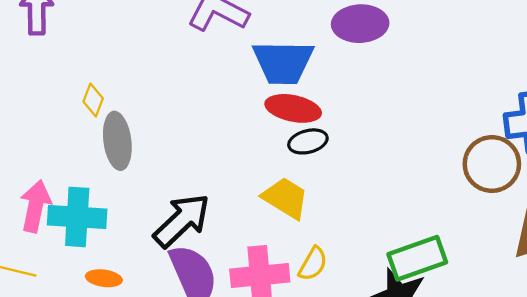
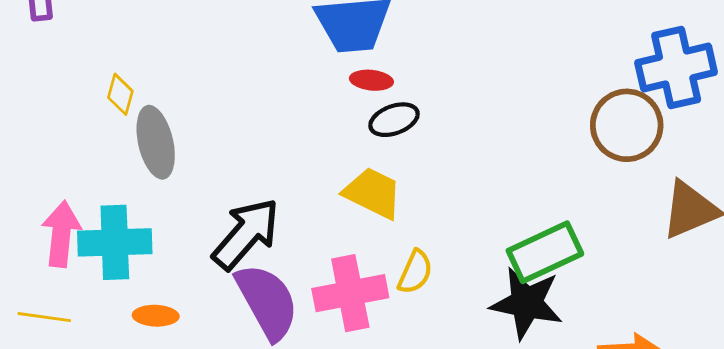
red ellipse: (293, 108) -> (371, 80), size x0.6

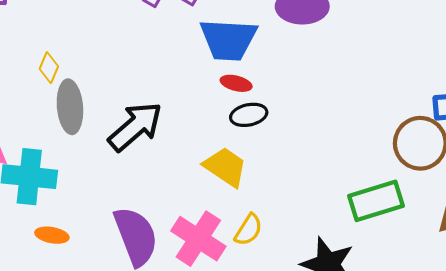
black arrow: (246, 234) -> (135, 127), moved
green rectangle: (545, 252) -> (376, 201), moved
pink cross: (350, 293) -> (198, 239), turned 36

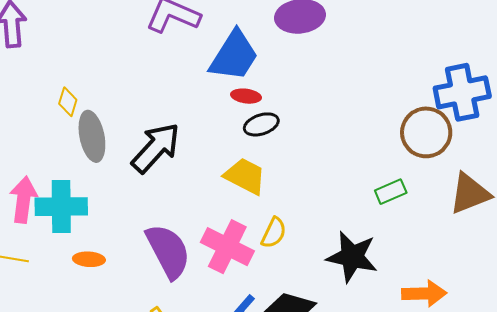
blue trapezoid: (228, 40) -> (234, 56), turned -54
green rectangle: (376, 201) -> (391, 192), size x0.6

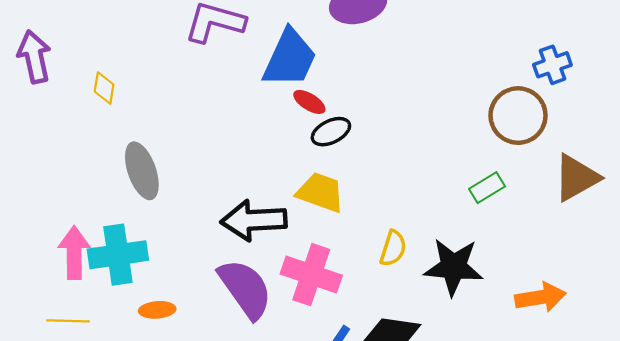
blue cross: (462, 92) -> (552, 65), size x0.6
red ellipse: (246, 96) -> (309, 102), turned 32
yellow diamond: (68, 102) -> (104, 88), moved
black arrow: (156, 148) -> (254, 220), moved, turned -128
yellow semicircle: (274, 233) -> (393, 248), moved

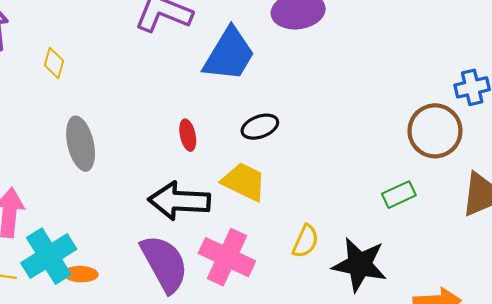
red ellipse: (309, 102) -> (188, 135), moved, turned 40
cyan cross: (118, 255) -> (49, 256), moved, turned -30

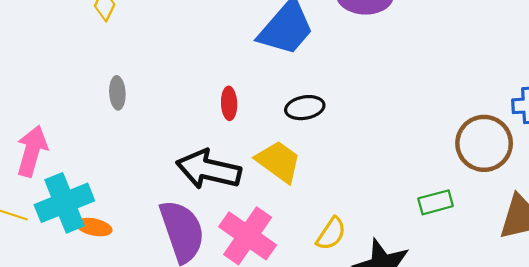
gray ellipse: (81, 144) -> (117, 93), size x0.6

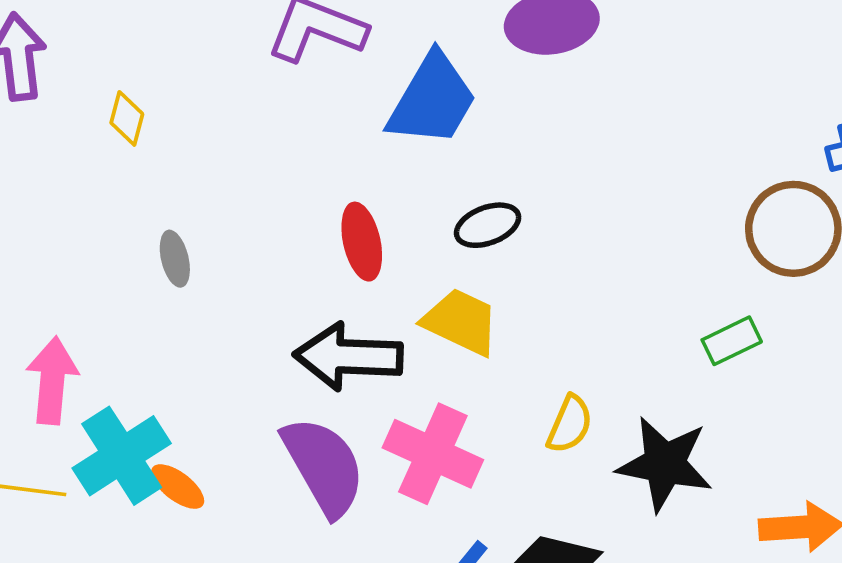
red ellipse: (229, 103) -> (362, 242), size x1.4
orange ellipse: (94, 227) -> (178, 487), turned 36

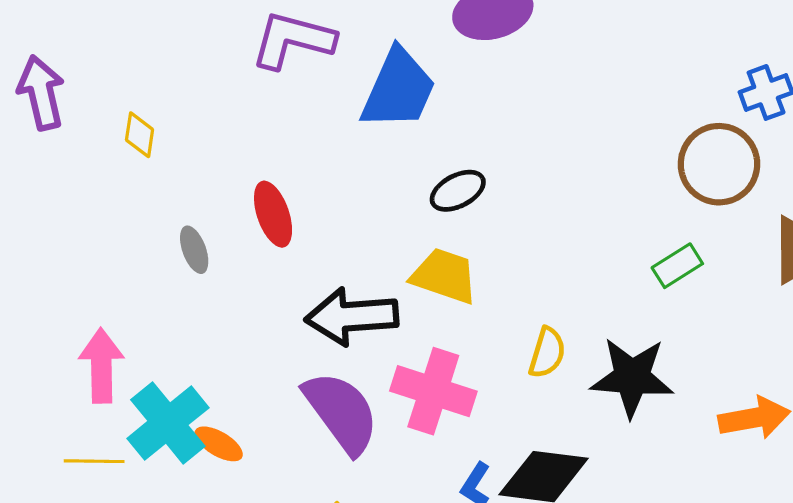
red ellipse: (362, 242) -> (273, 214), moved

